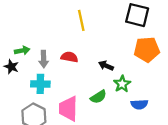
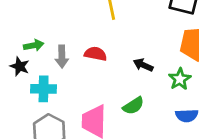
cyan cross: (40, 84) -> (44, 89), moved
green star: (122, 84) -> (180, 79), moved

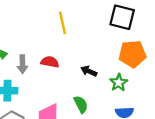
green semicircle: (133, 106) -> (81, 104), turned -84

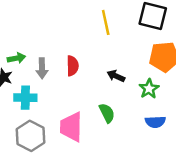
yellow line: (62, 23) -> (106, 22), moved
red semicircle: (50, 62) -> (73, 66), turned 78

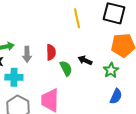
green semicircle: (107, 113) -> (66, 68), moved
blue semicircle: (155, 122) -> (116, 96), turned -63

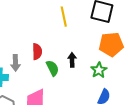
gray arrow: (27, 54) -> (15, 63), moved
black arrow: (85, 60) -> (72, 60), turned 64

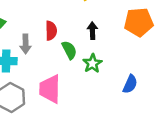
black arrow: (72, 60) -> (92, 31), moved
green star: (99, 70) -> (92, 63), moved

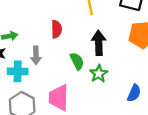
red semicircle: (51, 31) -> (56, 29), moved
black arrow: (92, 31) -> (99, 43), size x1.5

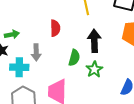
green semicircle: (77, 61) -> (74, 58), turned 42

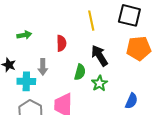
green arrow: (12, 34) -> (24, 35), moved
black arrow: (94, 41) -> (99, 56), turned -30

